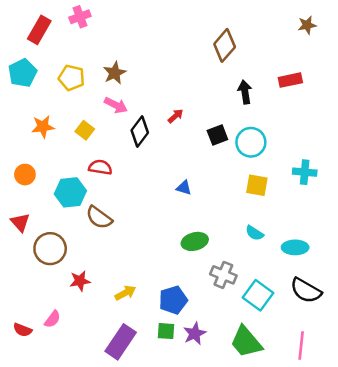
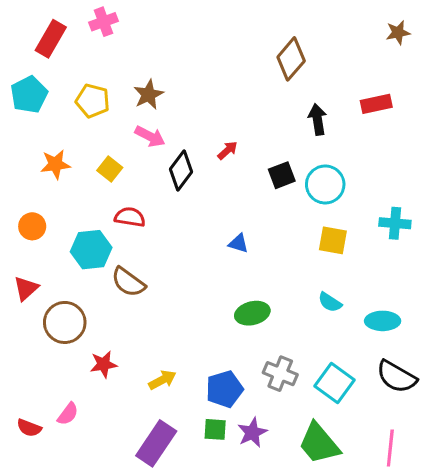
red triangle: (20, 222) -> (26, 288), turned 30
gray cross: (223, 275) -> (280, 374), moved

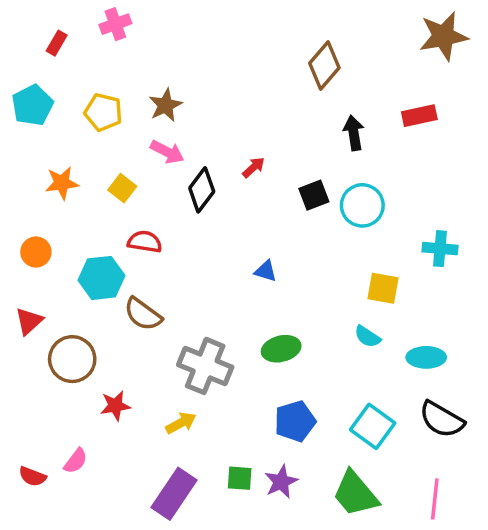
brown star: (398, 33) -> (443, 36), size x1.8
red rectangle: (51, 39) -> (57, 43), size x0.6
yellow square: (333, 240) -> (383, 288), moved
gray cross: (280, 374) -> (205, 366), moved, size x1.4
blue pentagon: (224, 389) -> (295, 421), moved

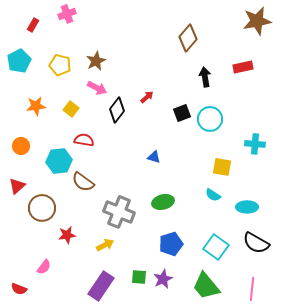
red semicircle: (32, 476) -> (19, 289), moved

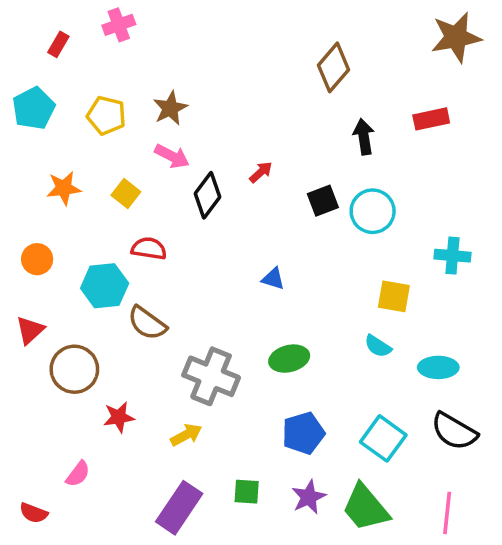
purple star: (163, 279) -> (309, 497), moved

